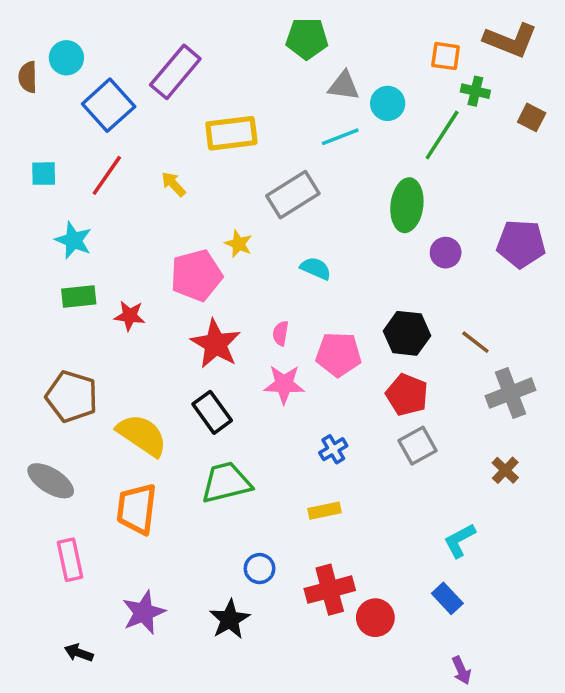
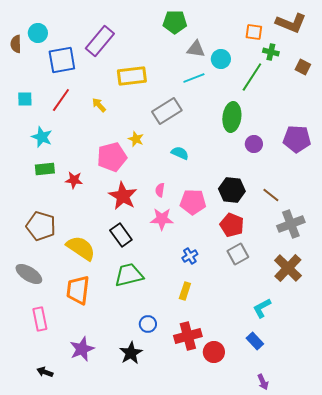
blue square: (109, 105) -> (62, 60), turned 32
brown cross: (505, 470) -> (288, 268), size x1.8
yellow rectangle: (324, 511) -> (185, 291), turned -60

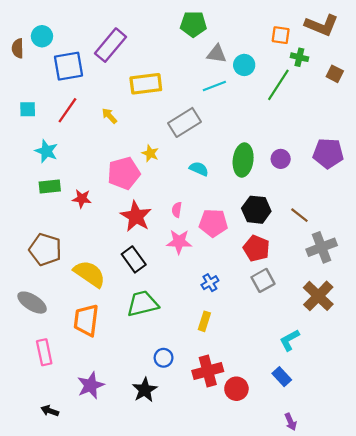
green ellipse: (232, 117) -> (243, 160), moved

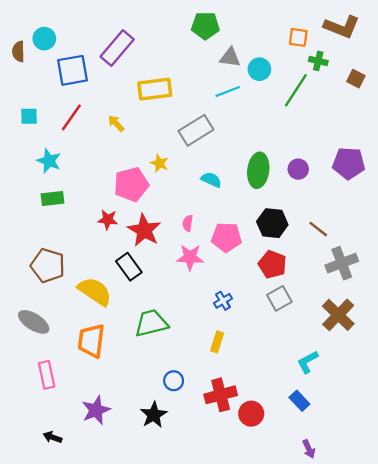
red star: (82, 199) -> (108, 220), moved
black rectangle: (134, 259) -> (129, 267), moved

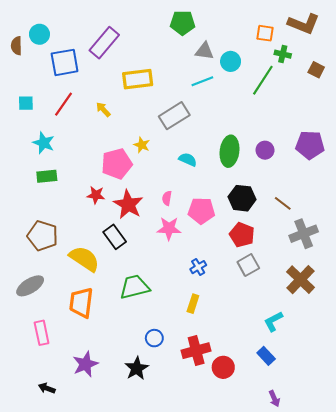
gray ellipse: (34, 322) -> (30, 286), turned -64

